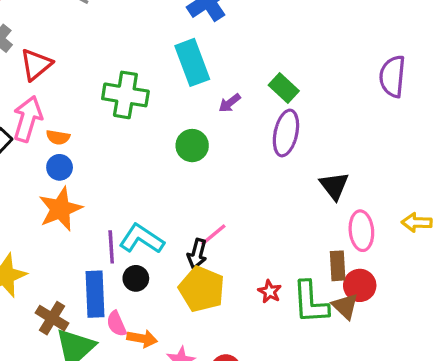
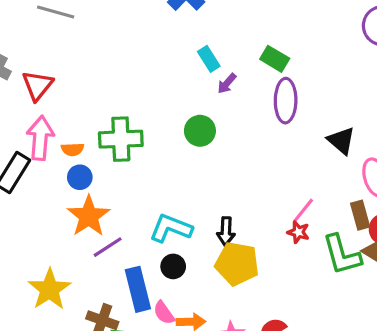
cyan rectangle: (192, 62) -> (209, 59), moved, size x0.6
green cross: (125, 95) -> (121, 139), moved
pink line: (213, 235) -> (303, 211), moved
purple line: (111, 247) -> (108, 247), moved, turned 72
red star: (270, 292) -> (298, 232), moved

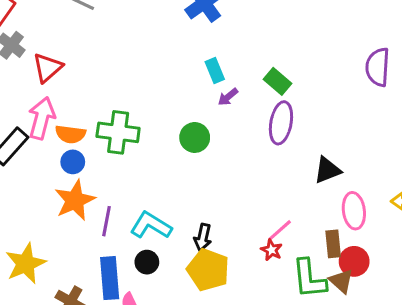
black triangle: (341, 141) -> (327, 170), turned 48
orange semicircle: (73, 149) -> (70, 134), size x1.4
purple line: (108, 247) -> (107, 221), moved, turned -56

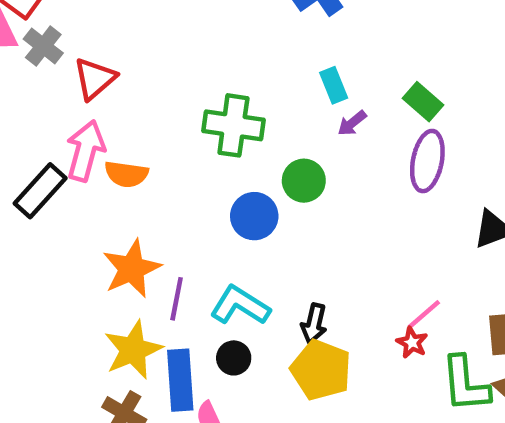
green cross: (118, 132) -> (233, 125), moved
blue circle: (73, 162) -> (254, 216), moved, size x1.4
yellow star: (26, 264) -> (133, 350), moved

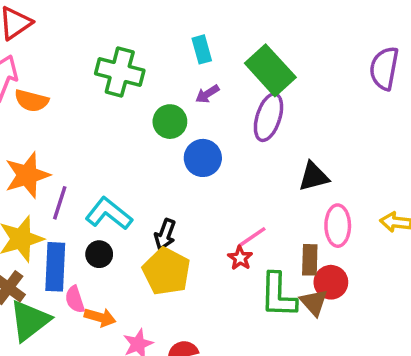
green rectangle: (423, 102) -> (270, 70), size x1.6
purple arrow: (352, 123) -> (207, 94), moved
blue circle: (254, 216) -> (203, 158), moved

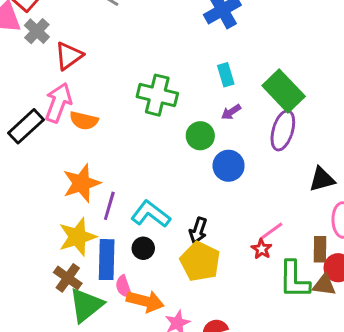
brown triangle: (314, 302) -> (324, 285), turned -40
orange arrow: (100, 317) -> (145, 301), size x1.4

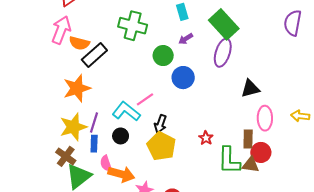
black rectangle: (26, 126) -> (94, 55), moved
purple line: (109, 206) -> (94, 123), moved
pink line: (271, 231) -> (145, 99), moved
blue rectangle: (107, 260) -> (94, 144), size x0.6

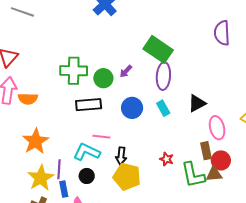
cyan rectangle: (182, 12) -> (163, 108), moved
black rectangle: (94, 55) -> (89, 105), moved, turned 50
green circle: (163, 56) -> (103, 78), moved
pink line: (145, 99) -> (101, 137), turned 54

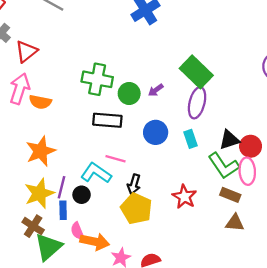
brown rectangle: (206, 151) -> (230, 195), turned -66
red star: (167, 159) -> (184, 197), size x1.5
red circle: (221, 160) -> (251, 146), moved
green L-shape: (193, 175) -> (224, 166), moved, turned -32
black circle: (87, 176) -> (82, 195), moved

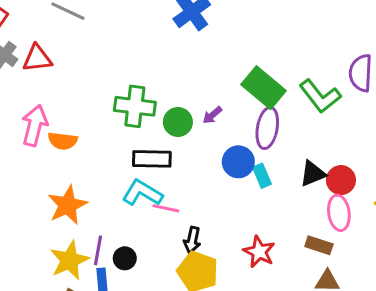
red triangle: (26, 51) -> (37, 58), moved, turned 35
blue circle: (156, 132) -> (238, 162), moved
green L-shape: (224, 166) -> (320, 96), moved
cyan L-shape: (96, 173) -> (142, 193), moved

